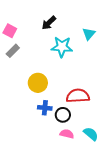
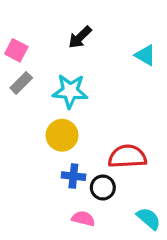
cyan triangle: (89, 34) -> (145, 55), turned -40
cyan star: (62, 47) -> (70, 91), moved
pink semicircle: (67, 134) -> (83, 219), moved

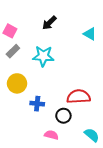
yellow circle: (62, 135) -> (17, 83), moved
blue cross: (73, 176) -> (37, 104), moved

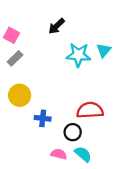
cyan triangle: (90, 34) -> (104, 50), moved, turned 40
cyan star: (43, 56) -> (78, 55), moved
cyan semicircle: (92, 135) -> (83, 154), moved

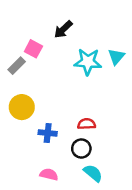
pink square: (12, 35) -> (33, 49), moved
red semicircle: (90, 110) -> (87, 124), moved, size x0.6
pink semicircle: (59, 154) -> (49, 174), moved

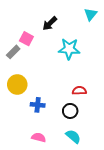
cyan triangle: (116, 57) -> (91, 14), moved
red semicircle: (87, 124) -> (79, 91), moved
black circle: (81, 149) -> (70, 111), moved

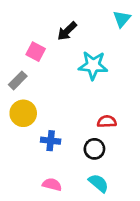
gray rectangle: (13, 52) -> (18, 80), moved

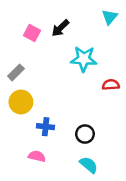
pink square: (36, 52) -> (32, 33), moved
red semicircle: (107, 121) -> (111, 85), moved
pink semicircle: (52, 184) -> (37, 156), moved

